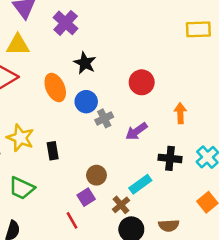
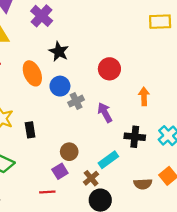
purple arrow: (136, 131) -> (105, 113), turned 96
red line: (72, 220) -> (47, 192), turned -63
brown semicircle: (169, 225) -> (143, 184), moved

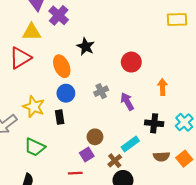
purple cross: (42, 16) -> (59, 15), moved
blue circle: (60, 86) -> (66, 93), moved
brown semicircle: (143, 184) -> (161, 157), moved

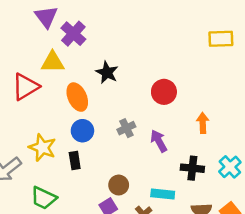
yellow triangle: (32, 32) -> (53, 62), moved
cyan rectangle: (130, 144) -> (163, 194), turned 42

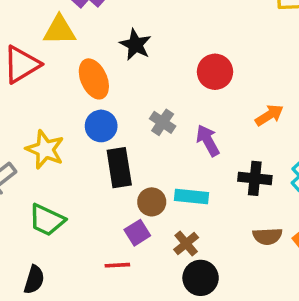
orange arrow: (203, 123) -> (269, 115), turned 60
gray cross: (126, 128) -> (163, 122), turned -30
black rectangle: (75, 160) -> (119, 168), moved, size x1.5
cyan rectangle: (163, 194) -> (192, 197), moved

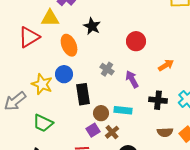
blue circle: (101, 126) -> (64, 74), moved
brown cross: (186, 244) -> (112, 132), moved

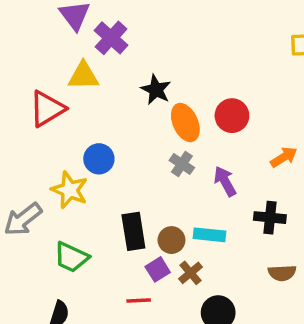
orange ellipse: (69, 45) -> (185, 123), moved
blue circle: (64, 74) -> (99, 159), moved
black rectangle: (83, 94) -> (133, 231), moved

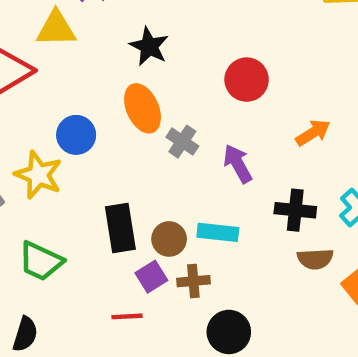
orange ellipse: (185, 123) -> (143, 108), moved
brown cross: (190, 273) -> (193, 281), turned 35
brown semicircle: (282, 273) -> (315, 259), moved

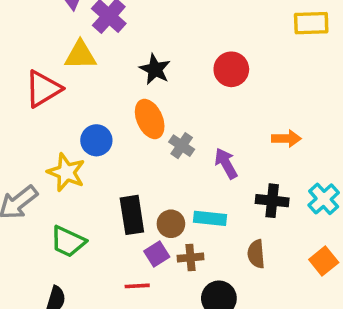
red circle: (247, 80) -> (231, 69), moved
orange arrow: (313, 133) -> (286, 139), turned 32
brown semicircle: (315, 259) -> (256, 254), moved, turned 88

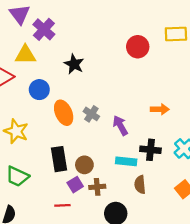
red circle: (231, 69) -> (138, 47), moved
orange ellipse: (150, 119) -> (64, 113), moved
blue circle: (96, 140) -> (39, 90), moved
cyan rectangle: (210, 218) -> (126, 161), moved

